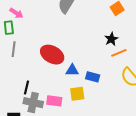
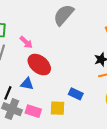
pink arrow: (16, 13) -> (26, 42), moved
blue triangle: (72, 70) -> (27, 84), moved

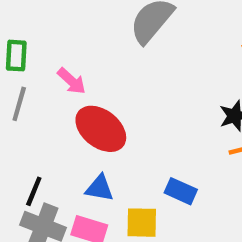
blue triangle: (27, 84) -> (100, 188), moved

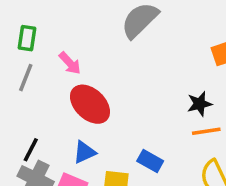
blue triangle: (100, 188) -> (84, 152), turned -40

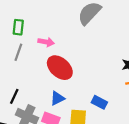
pink arrow: (70, 63) -> (46, 42), turned -35
black line: (31, 150) -> (14, 96), moved

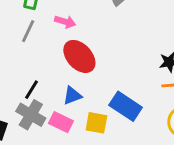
black line: (14, 96) -> (31, 90), moved
blue rectangle: (99, 102) -> (126, 106), size x1.5

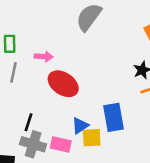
blue triangle: (72, 96) -> (80, 126), moved
blue rectangle: (126, 106) -> (114, 117), turned 60

